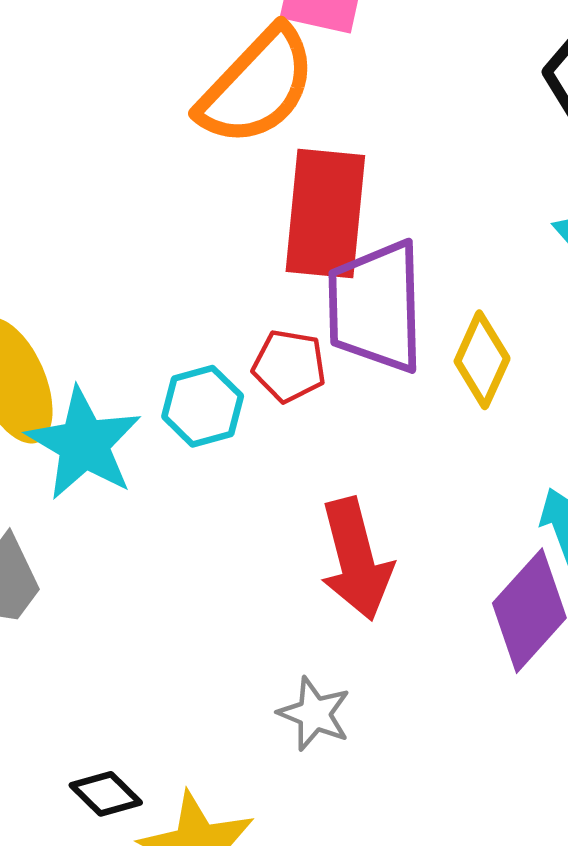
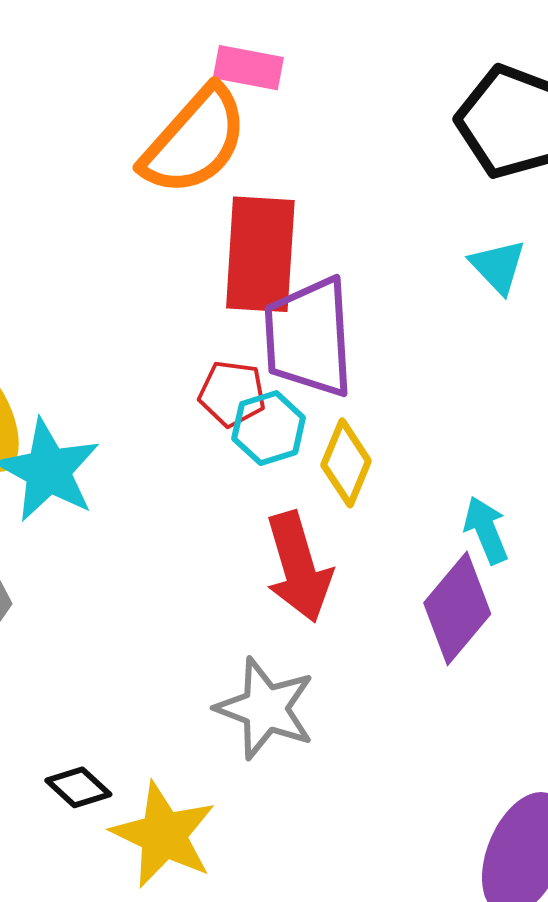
yellow diamond: (482, 360) -> (346, 463), moved
cyan hexagon: (203, 406) -> (269, 428), moved
gray star: (314, 714) -> (265, 708), size x1.5

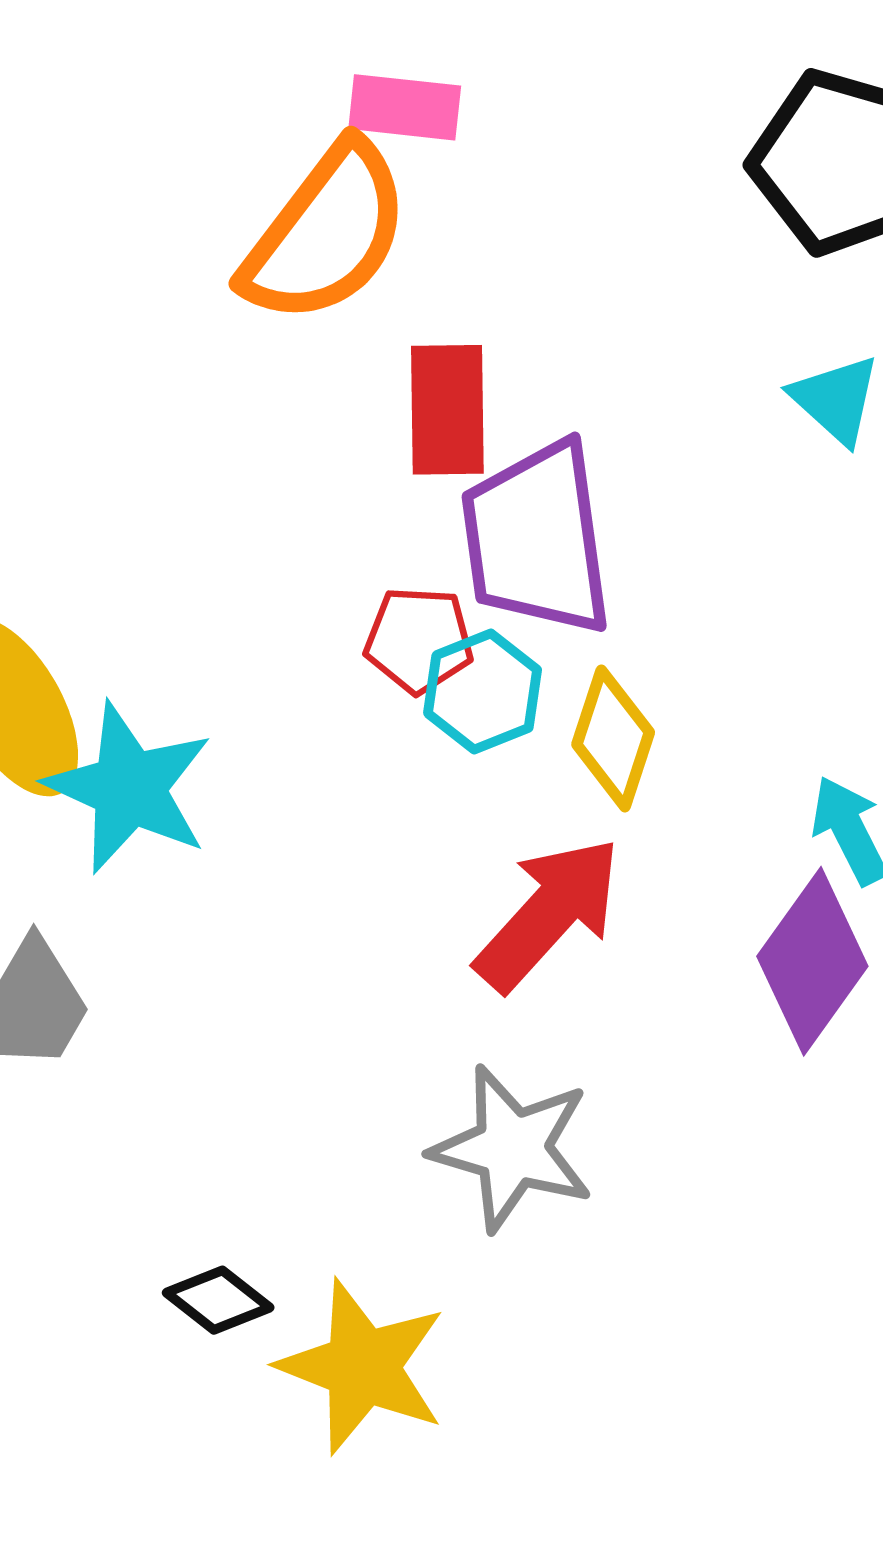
red rectangle: (260, 254) -> (447, 410), size x0.7
red arrow: (298, 567) -> (549, 914), turned -117

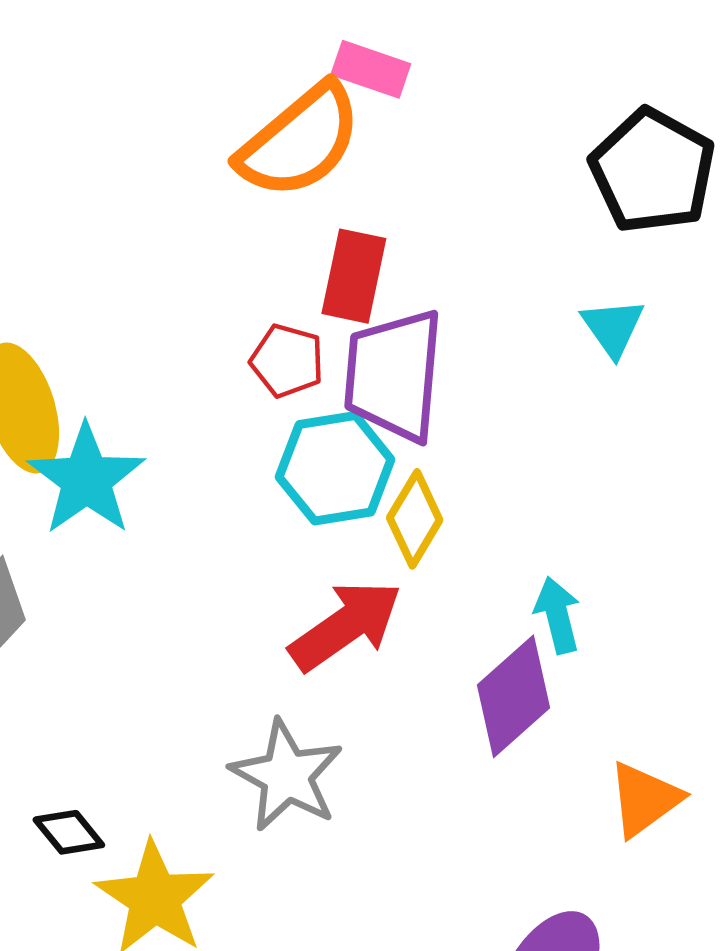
red pentagon: (419, 640) -> (287, 361), moved
cyan hexagon: (483, 692) -> (335, 468), size x1.4

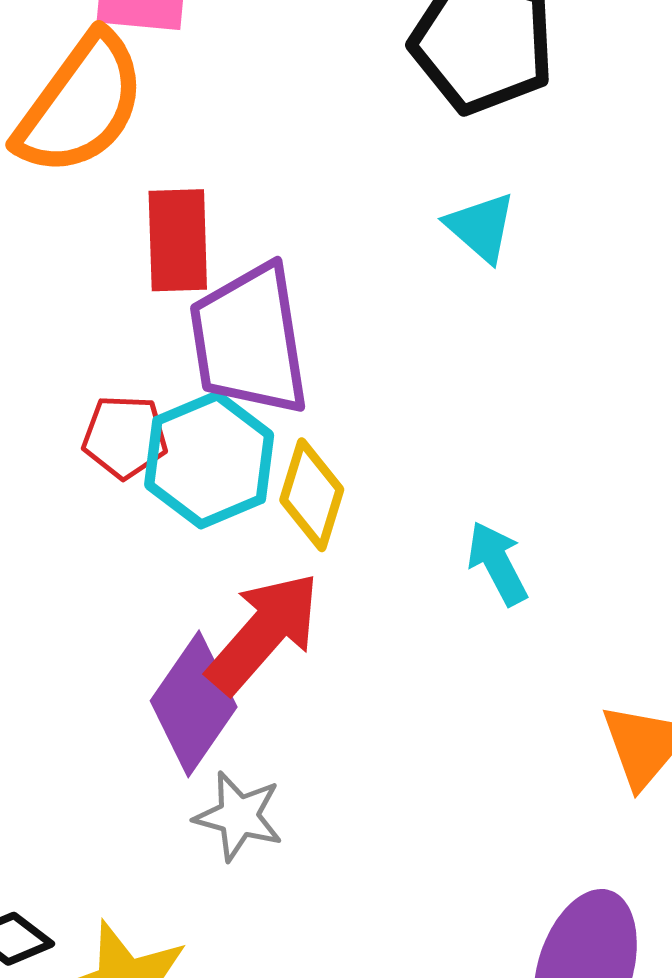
red pentagon: (287, 361) -> (125, 437), moved
purple diamond: (513, 696) -> (194, 704), moved
gray star: (287, 776) -> (239, 816), size x0.7

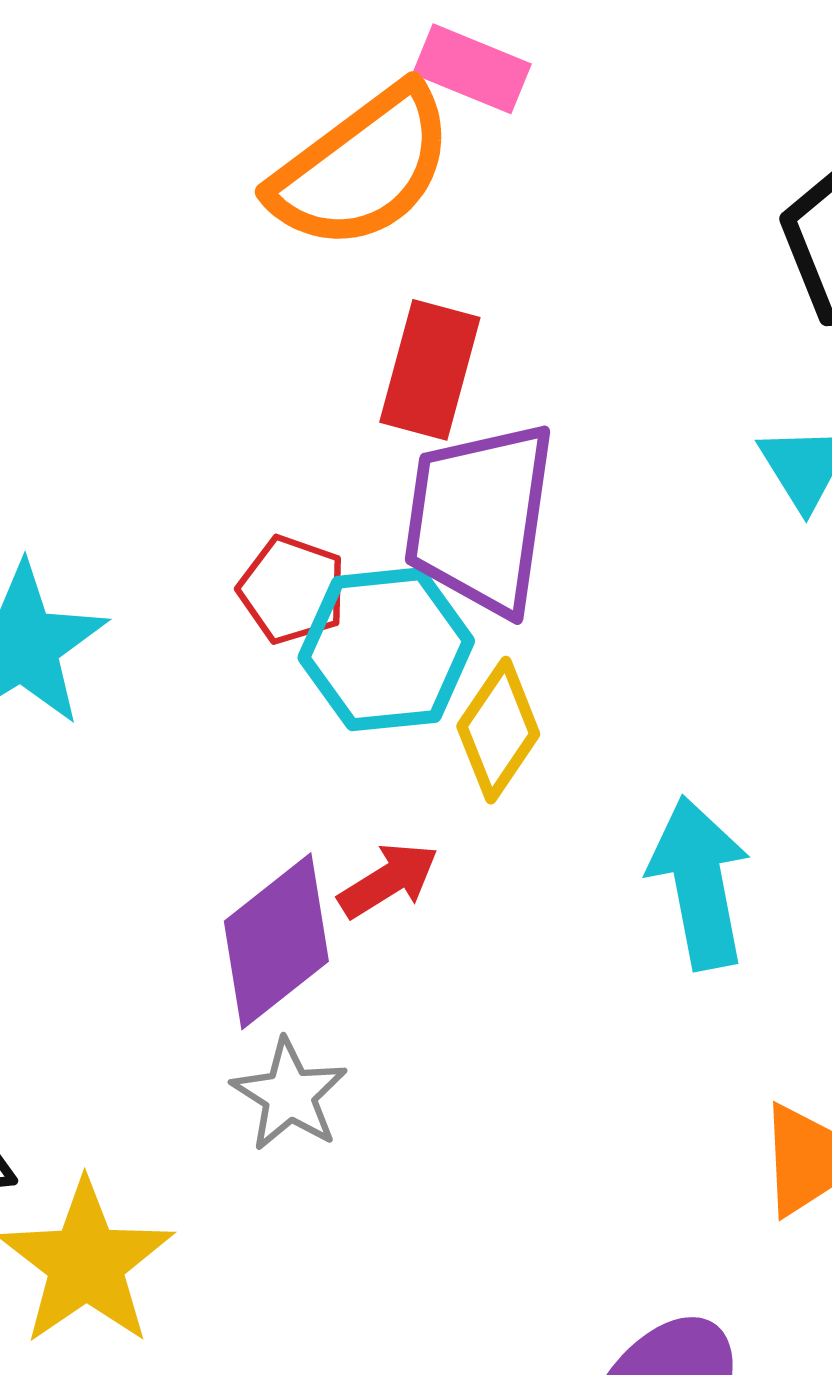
cyan arrow: (497, 563) -> (699, 883), size x1.5
red arrow: (264, 633) -> (388, 880), size x0.6

